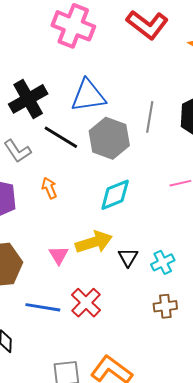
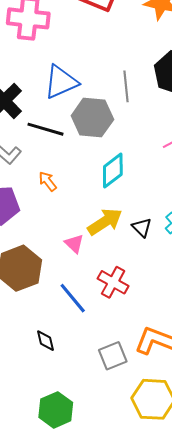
blue line: (43, 307) -> (73, 298), turned 56

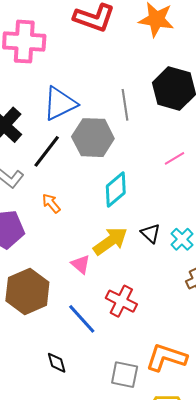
black line: (45, 129) -> (47, 151), turned -66
black triangle: (142, 227) -> (151, 233), moved
gray square: (113, 356) -> (125, 375), turned 36

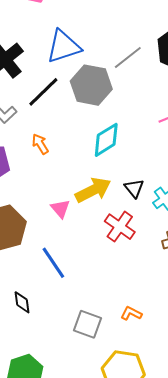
gray line: (125, 105) -> (128, 57), turned 52
red cross: (121, 301) -> (120, 227), moved
orange L-shape: (166, 357) -> (131, 313), size x0.5

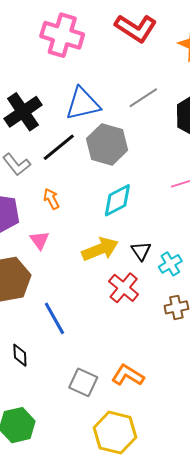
gray line: (128, 57) -> (143, 98), moved
pink triangle: (60, 209) -> (40, 240), moved
orange L-shape: (131, 313) -> (128, 375), size x1.5

